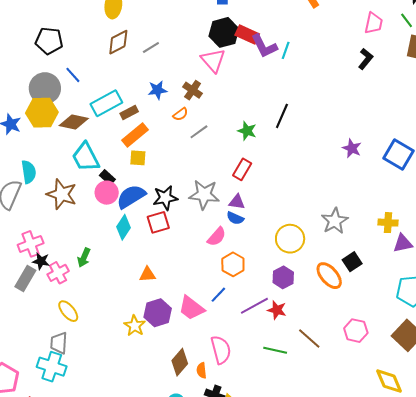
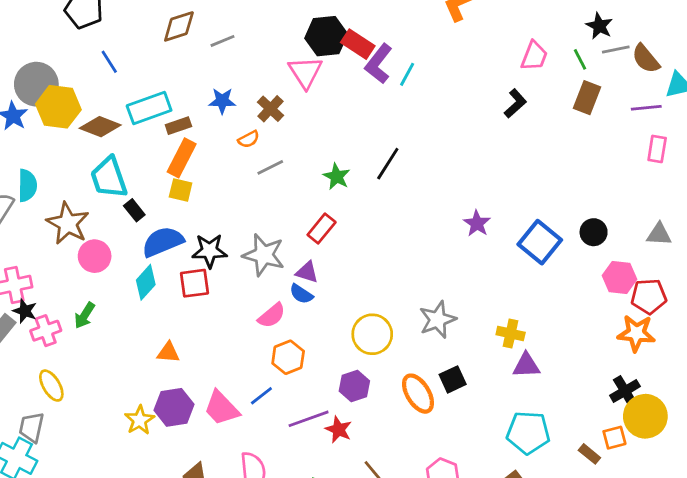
purple L-shape: (264, 46) -> (379, 64), turned 56
gray circle: (45, 88) -> (36, 84), moved
orange rectangle: (135, 135) -> (182, 158), turned -32
pink circle: (107, 193) -> (95, 256), moved

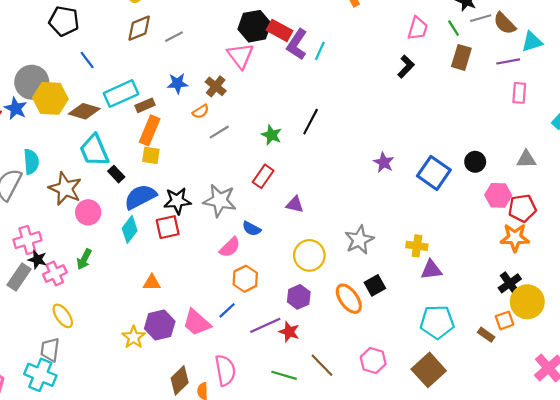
purple triangle: (307, 272) -> (295, 204), moved

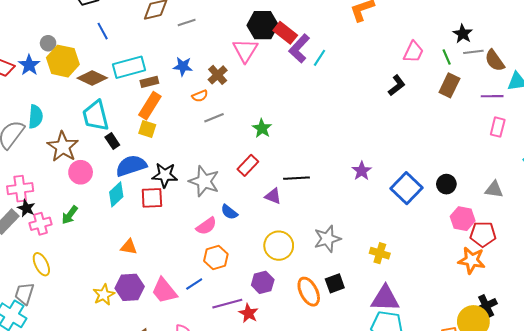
gray circle: (32, 82) -> (48, 43), size x0.5
black line: (311, 122) -> (297, 178), moved, turned 50
purple triangle: (431, 270) -> (385, 298), moved, size x1.4
black cross: (510, 283) -> (486, 306), moved

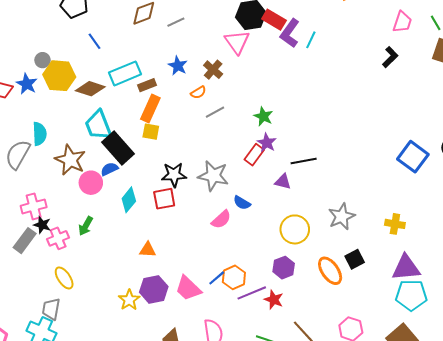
blue star: (183, 66) -> (178, 66), turned 30
black rectangle: (112, 141) -> (118, 148), size x2.0
blue semicircle: (131, 166) -> (109, 169), moved, size x0.6
purple star: (362, 171) -> (267, 143), moved
orange hexagon: (216, 257) -> (234, 277), moved

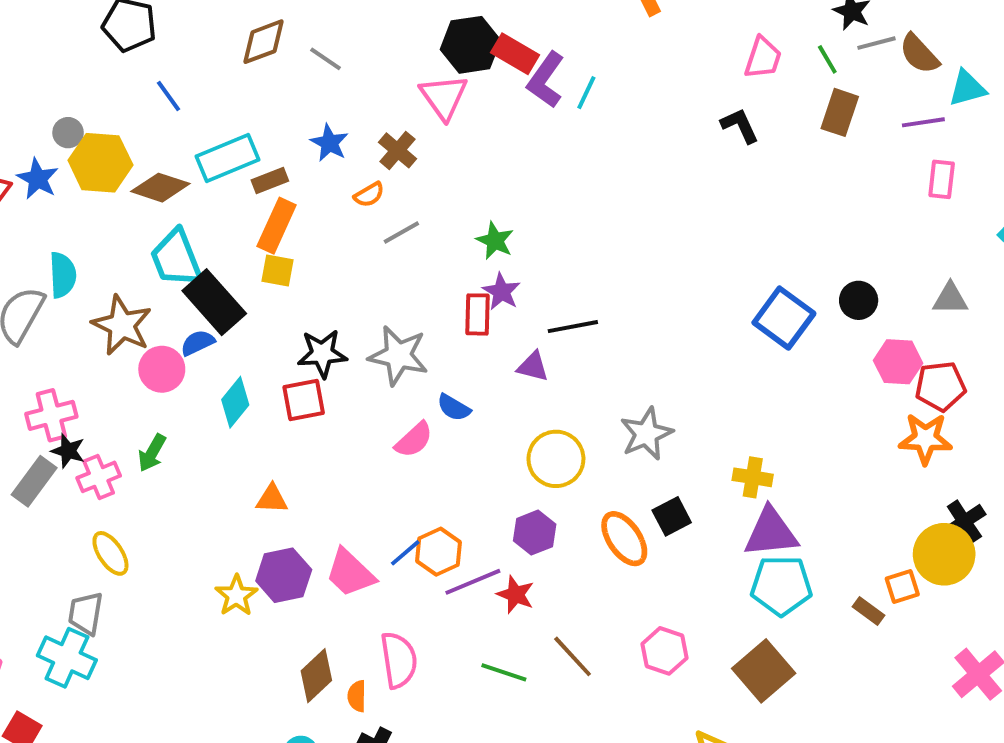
gray line: (176, 22) -> (326, 59), turned 60
black L-shape: (390, 57) -> (740, 126), turned -70
red rectangle: (254, 155) -> (477, 314), turned -35
yellow cross: (395, 224) -> (753, 477), moved

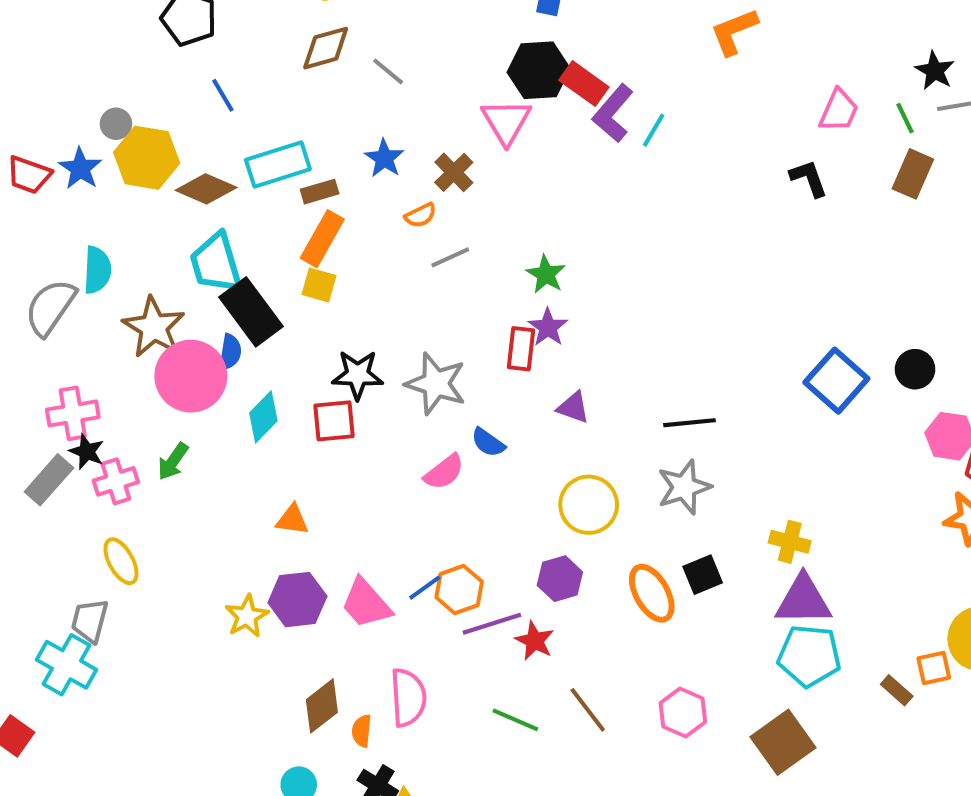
black line: (573, 327) -> (689, 423), moved
blue semicircle: (198, 343) -> (230, 352), turned 120
pink circle: (162, 369) -> (191, 376), size x1.5

